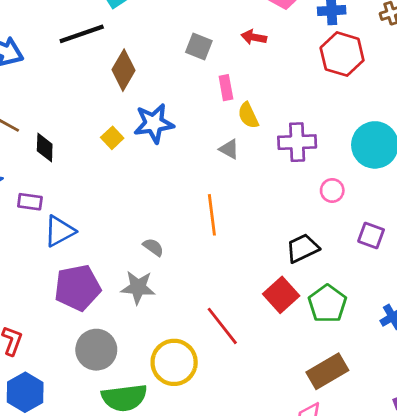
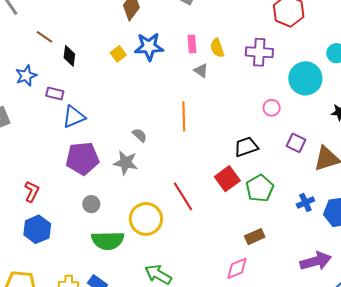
pink rectangle: (226, 88) -> (192, 44), moved
purple cross: (297, 142) -> (259, 52), moved
gray circle: (96, 350) -> (91, 204), size x0.6
brown rectangle: (327, 371) -> (255, 237), size x0.7

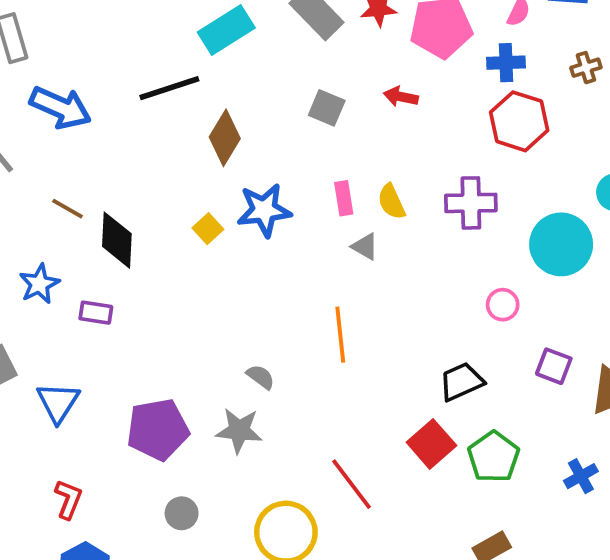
black diamond: (69, 56) -> (117, 240), size x1.4
blue triangle: (74, 117) -> (58, 402), moved, turned -30

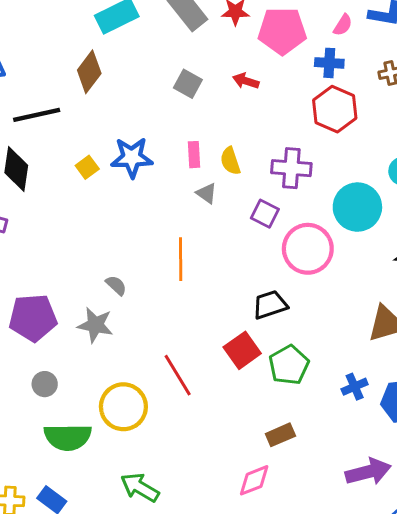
black line: (169, 88) -> (37, 115), moved
brown diamond: (225, 138) -> (89, 72), moved
pink circle: (503, 305) -> (308, 249), size x2.0
purple square: (554, 366) -> (265, 214), moved

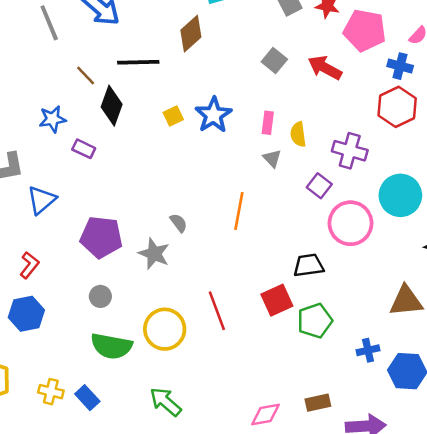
red arrow: (246, 81) -> (325, 68), size x1.5
blue star: (132, 158) -> (213, 115), turned 30
brown rectangle: (280, 435) -> (318, 403), moved

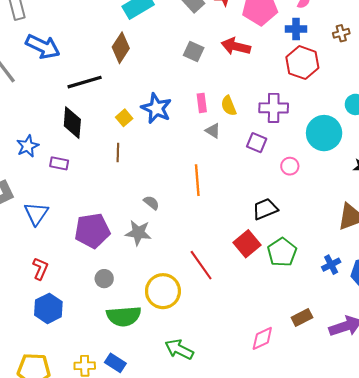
brown line: (86, 75) -> (118, 153), moved, turned 60
pink circle: (350, 223) -> (290, 166), size x0.5

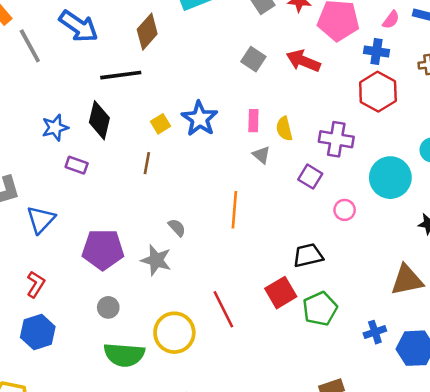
brown diamond: (121, 48) -> (147, 32), moved
blue star: (28, 146) -> (55, 128), moved

